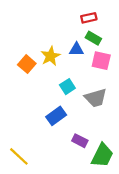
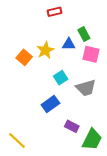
red rectangle: (89, 18) -> (55, 12), moved
green rectangle: (93, 38) -> (84, 34), turned 32

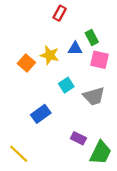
red rectangle: (55, 12) -> (60, 13), turned -48
yellow star: (45, 50) -> (50, 55), turned -30
blue rectangle: (50, 104) -> (41, 114), moved

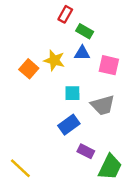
green rectangle: (92, 38) -> (85, 31), moved, turned -32
cyan square: (66, 85) -> (72, 93), turned 32
blue rectangle: (41, 114) -> (69, 125), moved

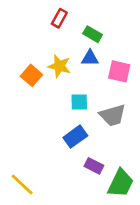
red rectangle: (65, 14) -> (59, 18), moved

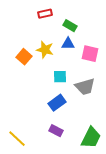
red rectangle: (59, 18) -> (45, 14), turned 48
purple rectangle: (94, 166) -> (56, 131), moved

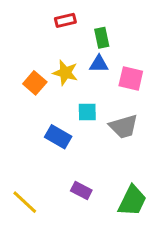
green rectangle: (70, 26) -> (102, 38), turned 48
blue rectangle: (57, 103) -> (58, 137), moved, turned 66

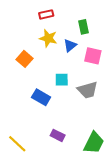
green rectangle: (102, 38) -> (83, 27), moved
blue triangle: (99, 64) -> (70, 45), turned -40
yellow star: (65, 73) -> (48, 38), moved

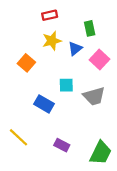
yellow star: (48, 38) -> (52, 41), turned -30
pink square: (93, 56) -> (100, 60), turned 30
yellow line: (17, 144) -> (19, 137), moved

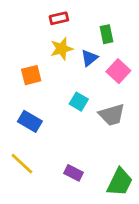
orange square: (26, 63) -> (31, 75), turned 35
cyan square: (66, 85) -> (79, 102), turned 32
blue rectangle: (44, 104) -> (30, 121), moved

